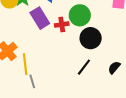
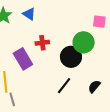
green circle: (80, 15) -> (84, 42), moved
purple rectangle: (40, 18) -> (23, 59), moved

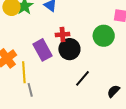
black circle: (71, 57) -> (69, 49), moved
black semicircle: (94, 86) -> (113, 91), moved

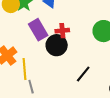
black circle: (69, 49) -> (57, 45), moved
purple rectangle: (42, 50) -> (38, 30), moved

